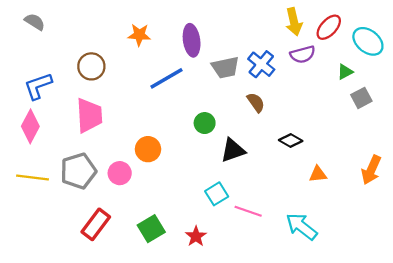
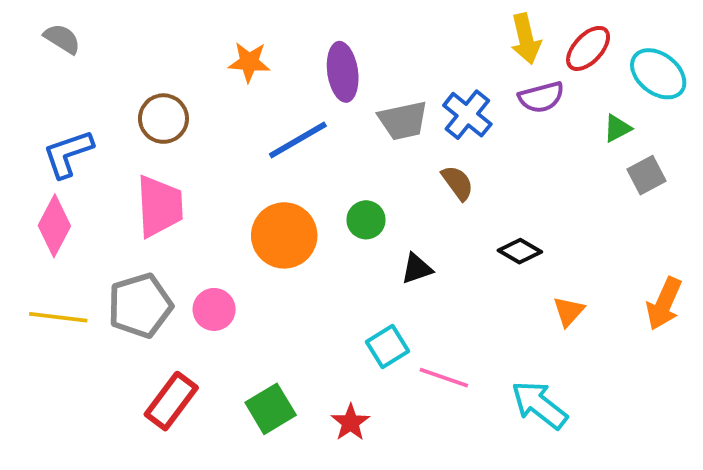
orange circle: (148, 149) -> (284, 235), moved, size x1.4
black triangle: (233, 150) -> (417, 269), size x0.7
orange triangle: (318, 174) -> (569, 311), turned -42

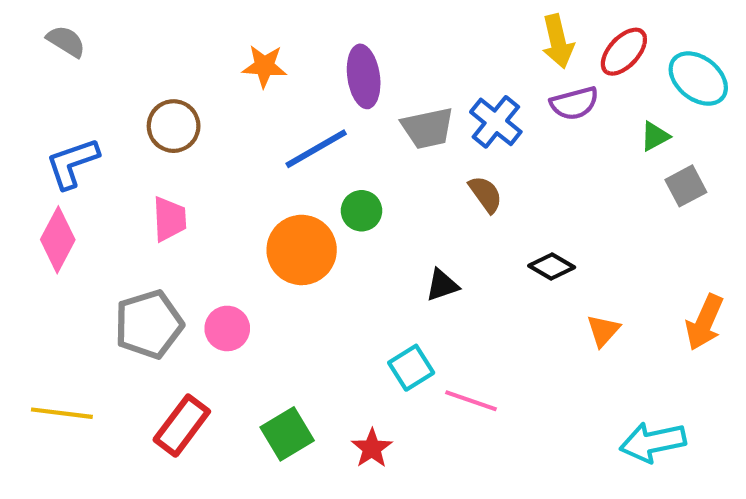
pink trapezoid: (160, 206) -> (169, 219), size x0.7
green circle: (366, 220) -> (362, 211), moved
yellow line: (58, 317) -> (62, 413), moved
cyan arrow: (539, 405) -> (653, 442), moved, turned -50

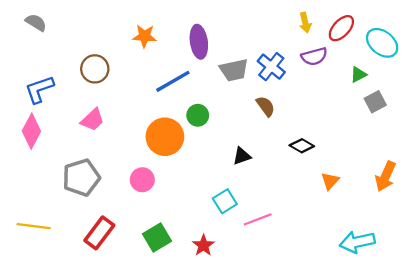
yellow arrow: (558, 41) -> (305, 23), size x0.7
pink trapezoid: (169, 219) -> (93, 120), turned 50
pink circle: (227, 328) -> (142, 180), moved
pink line: (471, 401) -> (258, 219), turned -40

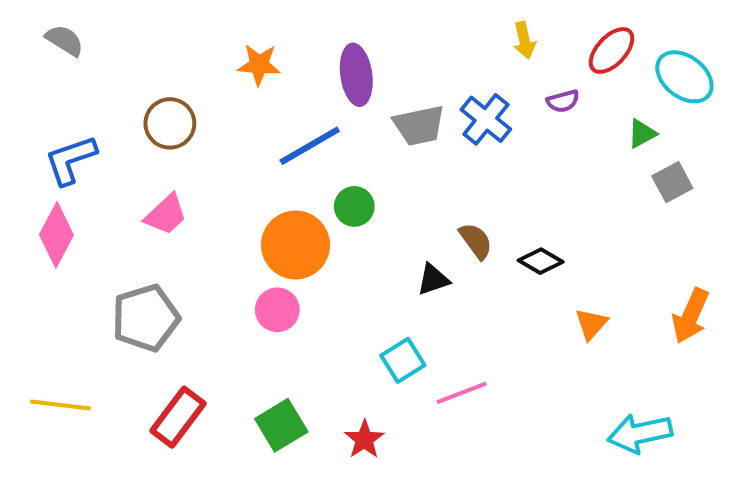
yellow arrow: (305, 23) -> (524, 40), moved
purple semicircle: (314, 56) -> (563, 101), size x0.7
brown semicircle: (266, 106) -> (476, 241), moved
pink circle: (142, 180) -> (277, 310), moved

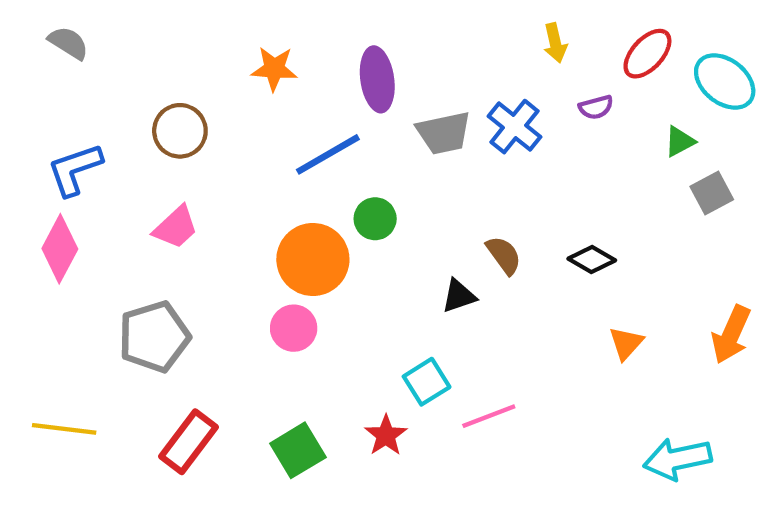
black diamond: (541, 261) -> (592, 259), moved
red star: (364, 439) -> (386, 435), moved

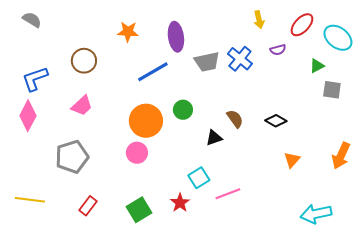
gray square: (712, 193) -> (332, 90), turned 36
green circle: (375, 219) -> (183, 110), moved
red rectangle: (189, 442) -> (88, 206), size x0.7

